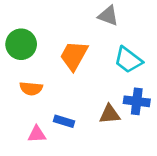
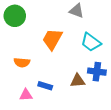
green circle: (21, 44) -> (15, 16), moved

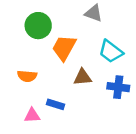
green circle: (15, 16) -> (38, 26), moved
brown triangle: (78, 81) -> (83, 77), moved

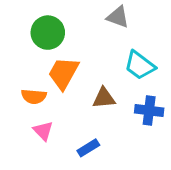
orange trapezoid: (64, 48) -> (63, 73), moved
blue rectangle: (55, 104) -> (88, 148), moved, turned -49
pink triangle: (32, 115) -> (43, 131), moved, turned 49

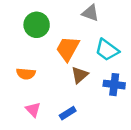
orange trapezoid: (63, 73) -> (68, 49), moved
brown triangle: (104, 98) -> (80, 75), turned -36
pink triangle: (43, 131) -> (33, 110), moved

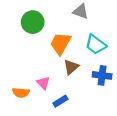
orange semicircle: (26, 74) -> (21, 93), moved
pink triangle: (33, 110) -> (43, 83), moved

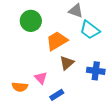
orange trapezoid: (60, 43) -> (57, 41), turned 30
cyan trapezoid: (96, 44) -> (90, 30), moved

